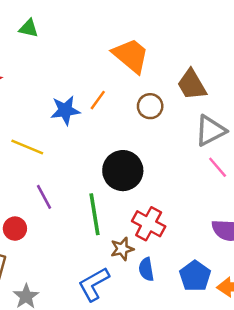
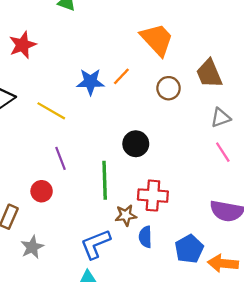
gray triangle: (210, 131) -> (221, 118), size x0.7
black circle: (123, 171) -> (136, 144), size x0.7
red cross: (149, 224) -> (153, 196), turned -32
red circle: (15, 229) -> (42, 191), moved

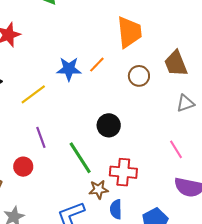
orange trapezoid: (157, 40) -> (129, 32), turned 36
yellow line: (51, 111) -> (33, 94), turned -68
pink line: (223, 152) -> (176, 149), moved
green line: (105, 180) -> (80, 158), turned -32

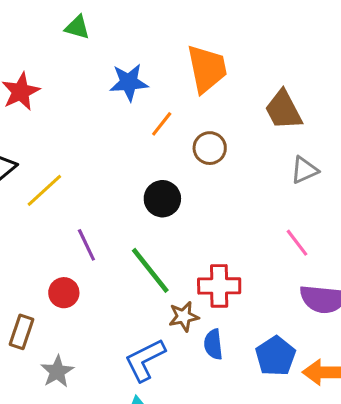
blue star: (69, 69) -> (129, 82), moved
brown circle: (139, 76) -> (210, 148), moved
yellow line: (33, 94) -> (44, 190), moved
black circle: (109, 125) -> (162, 199), moved

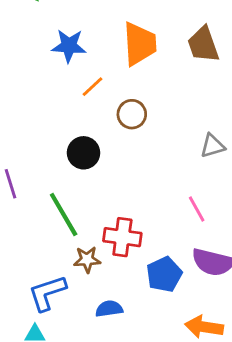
brown trapezoid: (283, 110) -> (203, 44), moved
blue semicircle: (213, 344) -> (109, 309), moved, turned 80
blue pentagon: (276, 356) -> (164, 274), moved

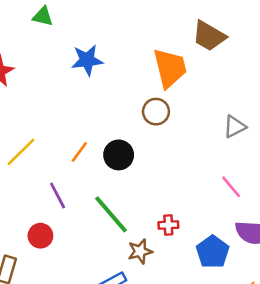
orange trapezoid: (140, 44) -> (170, 68), moved
brown trapezoid: (203, 44) -> (209, 36), turned -30
orange line: (93, 87) -> (79, 152), moved
red cross: (122, 237) -> (168, 225), size x0.6

